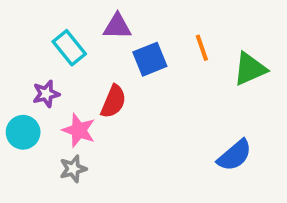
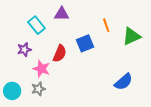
blue square: (150, 59) -> (85, 43), moved
cyan circle: (23, 132) -> (12, 91), moved

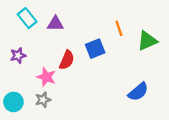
purple triangle: (62, 14) -> (55, 24), moved
cyan rectangle: (36, 25) -> (27, 18), moved
purple star: (24, 49) -> (18, 55), moved

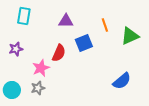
cyan rectangle: (27, 18) -> (24, 16), turned 48
purple triangle: (55, 24) -> (66, 21), moved
pink star: (46, 77) -> (41, 68), turned 30

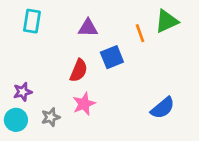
green triangle: (130, 36) -> (167, 21), moved
purple star: (16, 49) -> (23, 92), moved
pink star: (41, 68) -> (84, 104), moved

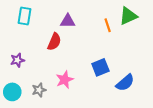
blue square: (112, 57) -> (100, 67), moved
red semicircle: (79, 70) -> (54, 42), moved
purple star: (23, 92) -> (17, 60), moved

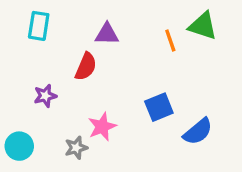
green triangle: (128, 16) -> (203, 26), turned 42
purple star: (17, 60) -> (45, 96), moved
gray star: (39, 90) -> (76, 148), moved

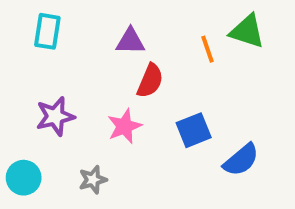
red semicircle: (86, 67) -> (150, 81), moved
purple star: (45, 96) -> (55, 116), size x1.4
pink star: (102, 127) -> (124, 126), moved

